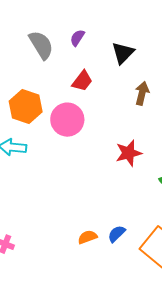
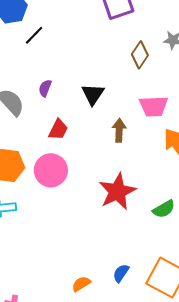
red star: (129, 153) -> (117, 192), size x1.4
orange semicircle: (87, 237) -> (81, 284), moved

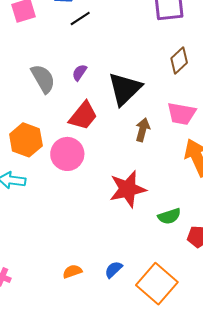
black triangle: (93, 94) -> (125, 89), size x1.5
red trapezoid: (58, 130) -> (83, 116), size x1.4

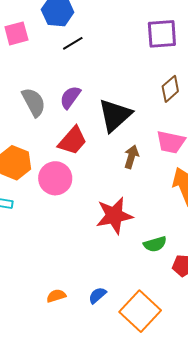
purple semicircle: (79, 72) -> (70, 97), size x1.4

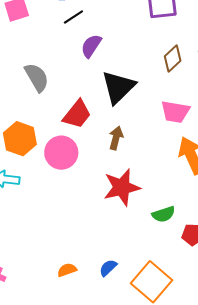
purple semicircle: (70, 97) -> (91, 46), moved
brown arrow: (131, 157) -> (116, 138), moved

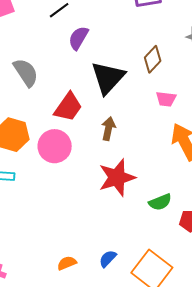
brown diamond: (173, 59) -> (153, 59), moved
pink trapezoid: (175, 112) -> (166, 99), size x0.7

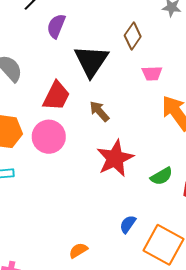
brown arrow: (108, 129) -> (99, 111), turned -45
blue semicircle: (108, 259) -> (128, 224), moved

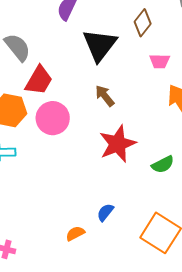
red trapezoid: (56, 96) -> (39, 80), moved
blue semicircle: (128, 224) -> (105, 212), moved

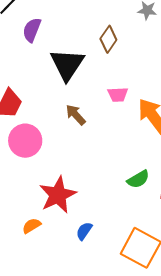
pink trapezoid: (160, 61) -> (118, 94), moved
red star: (118, 144) -> (58, 195), moved
orange semicircle: (75, 233) -> (32, 226), moved

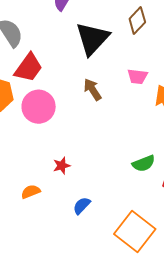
red star: (58, 195) -> (62, 166), size x0.5

